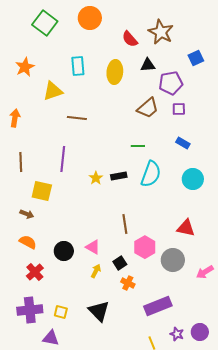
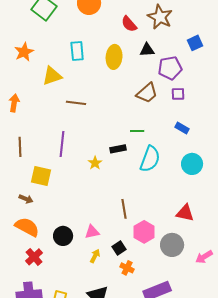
black rectangle: (119, 176) -> (118, 149), moved
orange semicircle: (28, 242) -> (27, 227), size x1.4
pink triangle: (93, 247) -> (92, 232), turned -42

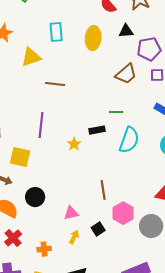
black circle: (63, 236) -> (35, 197), moved
orange cross: (127, 268) -> (44, 249), moved, turned -32

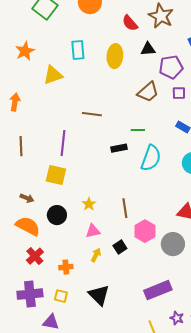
brown line: (55, 84) -> (92, 114), moved
yellow star: (74, 144) -> (89, 204), moved
yellow square: (20, 157) -> (56, 175), moved

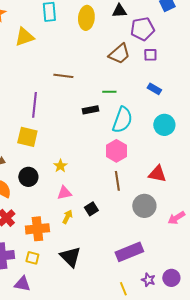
brown line: (125, 208) -> (117, 181), moved
pink hexagon: (145, 231) -> (116, 151), moved
orange cross: (66, 267) -> (37, 229), size x1.6

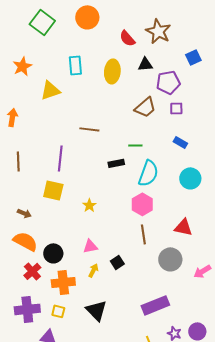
yellow star: (60, 166) -> (89, 205), moved
black circle: (28, 177) -> (53, 253), moved

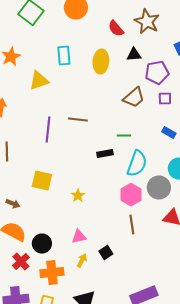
purple line: (60, 158) -> (48, 130), moved
gray circle: (170, 259) -> (159, 188), moved

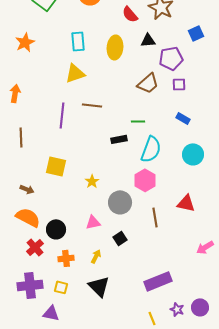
yellow triangle: (39, 81) -> (75, 73), moved
gray circle: (159, 188) -> (120, 202), moved
brown line: (132, 225) -> (155, 217), moved
yellow arrow: (82, 261) -> (96, 256), moved
orange cross: (52, 273) -> (66, 258), size x0.7

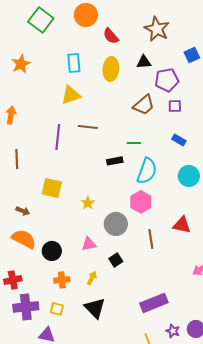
red semicircle: (130, 14) -> (111, 36), moved
red cross: (35, 247) -> (13, 280), moved, turned 30

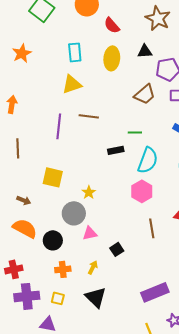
gray circle: (116, 224) -> (74, 213), moved

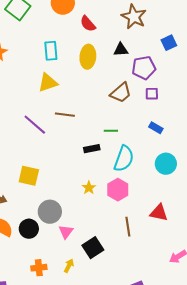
purple line: (59, 126) -> (35, 125), turned -55
yellow star: (89, 192) -> (89, 188), moved
pink triangle: (90, 233) -> (66, 232), turned -42
black circle: (53, 240) -> (29, 229), moved
black square: (117, 249) -> (93, 248), size x1.5

